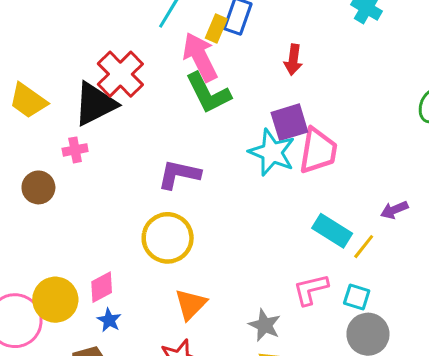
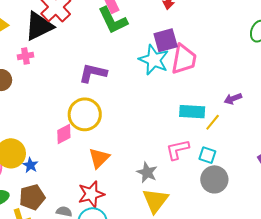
cyan rectangle: (332, 231) -> (192, 112), turned -30
pink diamond: (102, 287) -> (64, 134), moved
blue star: (109, 320) -> (30, 165), moved

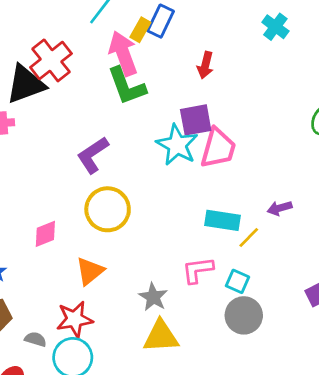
purple L-shape: (93, 73) -> (93, 155), turned -52
yellow circle: (85, 114) -> (108, 209), moved
yellow triangle: (155, 201) -> (161, 336), turned 44

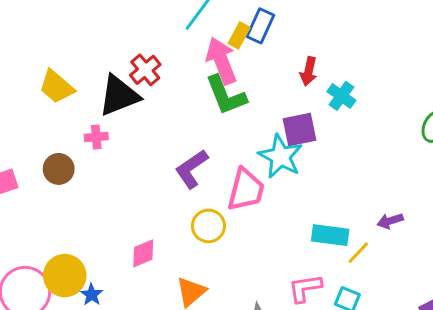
cyan cross: (275, 27) -> (341, 96), moved
red cross: (51, 60) -> (145, 70), size x0.7
pink trapezoid: (218, 148) -> (246, 190), moved
yellow circle: (108, 209) -> (208, 226), size x0.7

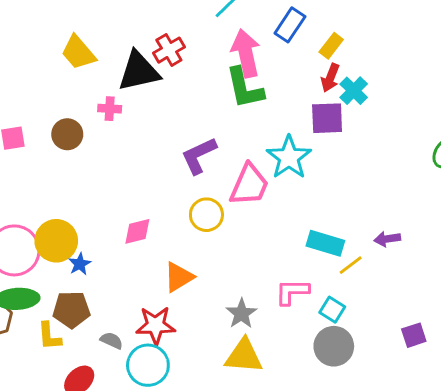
yellow rectangle: (239, 35) -> (331, 46), moved
cyan cross: (341, 96) -> (354, 91), moved
purple square: (300, 130) -> (327, 118), moved

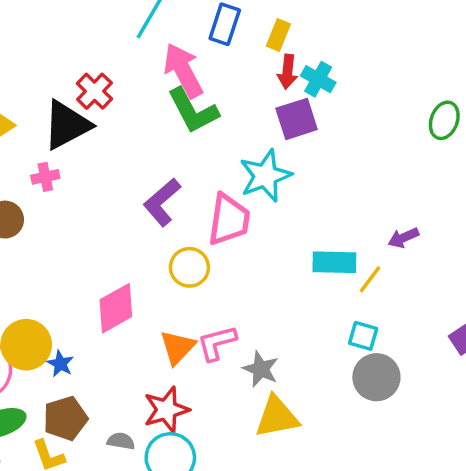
cyan star: (289, 157) -> (265, 176), turned 30
pink diamond: (137, 231) -> (116, 308), size x1.4
pink L-shape: (292, 292) -> (217, 343), moved

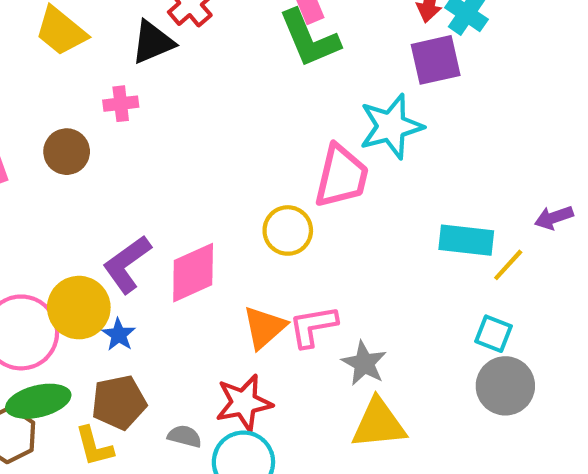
black triangle: (67, 125) -> (153, 42), size x0.7
purple L-shape: (162, 202) -> (127, 264), moved

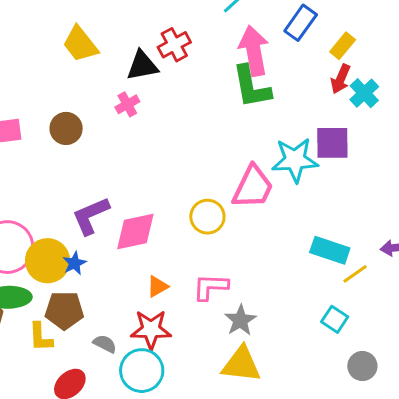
purple square: (436, 60) -> (332, 143), moved
pink cross: (121, 104) -> (127, 104), moved, turned -35
yellow circle: (79, 308) -> (48, 261), moved
orange triangle: (264, 327) -> (157, 286), moved, size x0.7
gray circle: (505, 386) -> (362, 366), moved, size x0.7

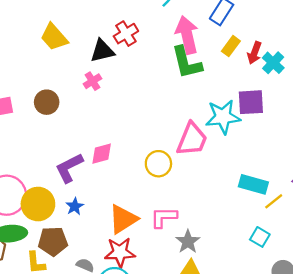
yellow rectangle: (343, 46) -> (231, 46), moved
pink diamond: (135, 232) -> (102, 154), moved, size x0.7
blue star: (74, 263) -> (75, 206), moved
orange triangle: (157, 286) -> (123, 219), size x1.8

